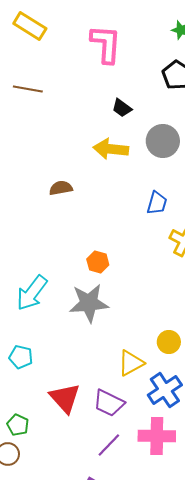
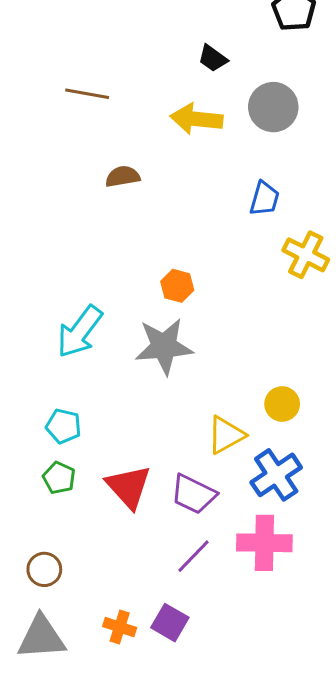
brown line: (28, 89) -> (87, 94), moved
green pentagon: (18, 425) -> (59, 478), moved

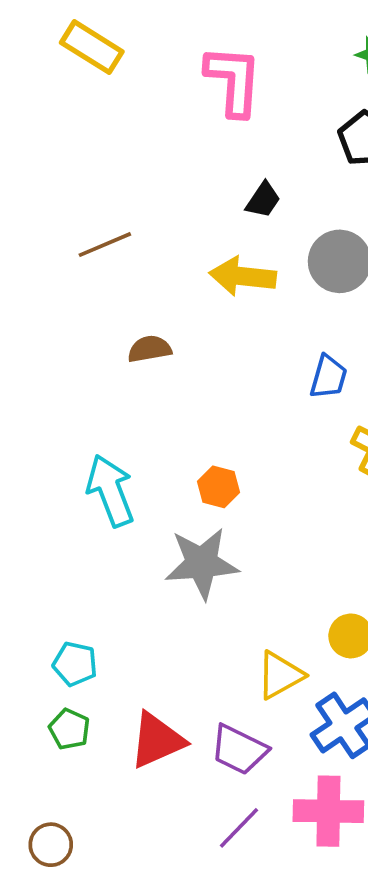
black trapezoid: (213, 58) -> (263, 200), turned -92
brown line: (87, 94) -> (105, 245), turned -33
cyan arrow: (80, 332) -> (110, 491), moved, turned 122
red triangle: (129, 487) -> (157, 740), turned 48

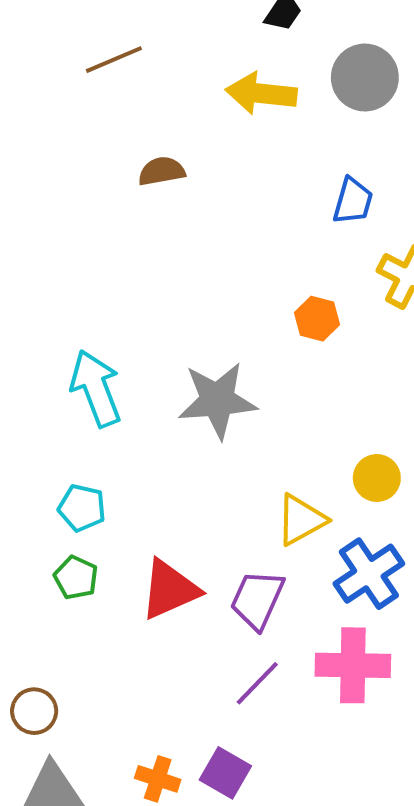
orange hexagon: (218, 487) -> (317, 319), moved
cyan arrow: (110, 491) -> (96, 388), moved
purple trapezoid: (239, 750) -> (257, 600), turned 88
brown circle: (51, 845) -> (34, 711), moved

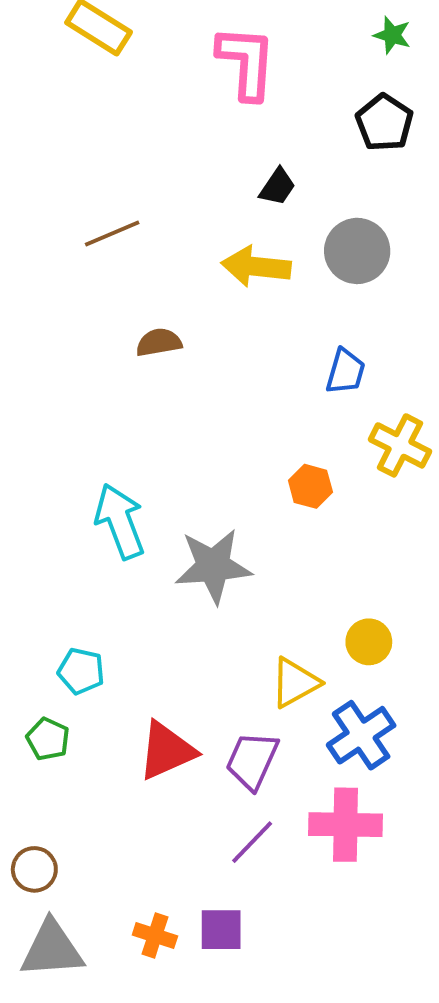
cyan arrow: (96, 388) -> (120, 521), moved
green pentagon: (76, 578) -> (48, 739), moved
purple square: (225, 773) -> (221, 930), turned -30

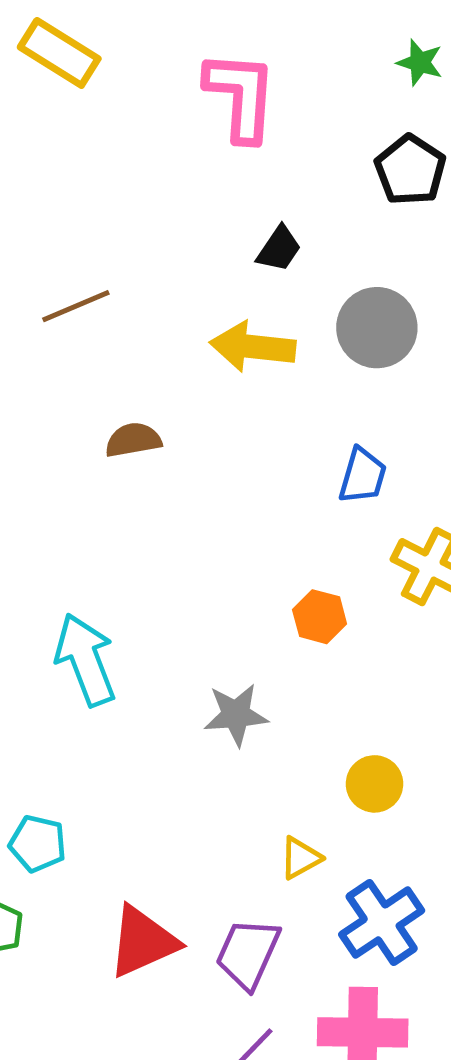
gray star: (213, 566) -> (236, 715), moved, size x0.7
yellow circle: (369, 642) -> (374, 784), moved
yellow triangle: (295, 683) -> (300, 858), size x0.7

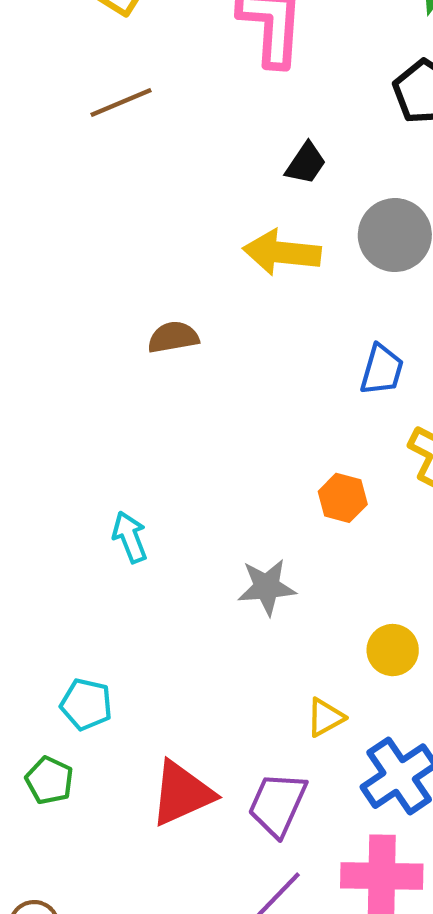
brown line: (76, 306) -> (121, 103), moved
cyan arrow: (85, 660) -> (130, 537), size x0.6

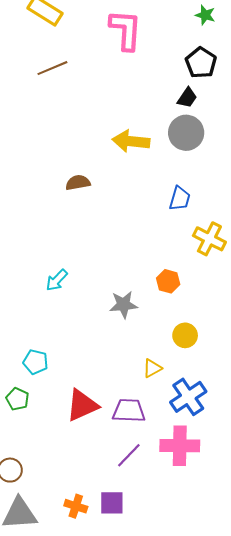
black trapezoid: (306, 163) -> (187, 98), moved
orange hexagon: (343, 498) -> (168, 281), moved
cyan arrow: (130, 537) -> (57, 280), turned -115
purple trapezoid: (278, 804) -> (129, 411), turned 68

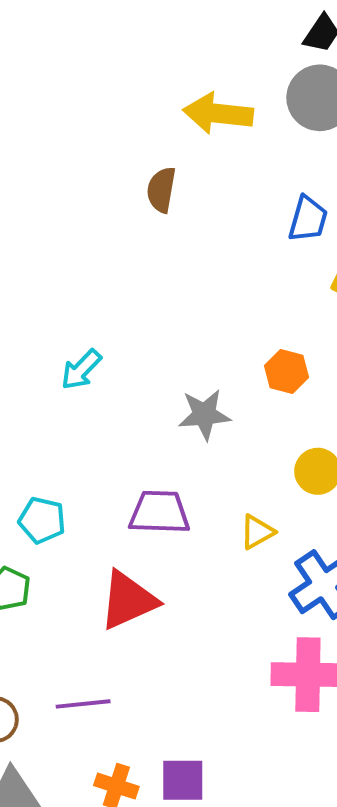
brown semicircle: (78, 183) -> (161, 190), moved, turned -70
purple trapezoid: (129, 411) -> (159, 512), moved
purple line: (129, 455) -> (83, 704), moved, turned 40

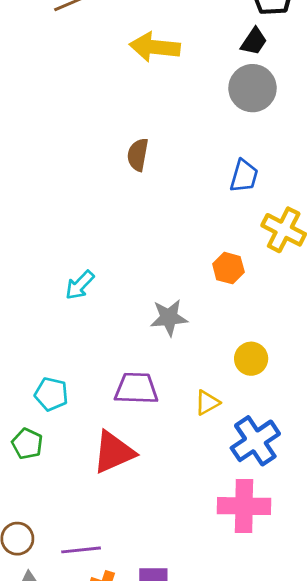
yellow arrow: (218, 113) -> (155, 47), moved
orange hexagon: (286, 372) -> (228, 268), moved
purple line: (83, 704) -> (81, 550), moved

